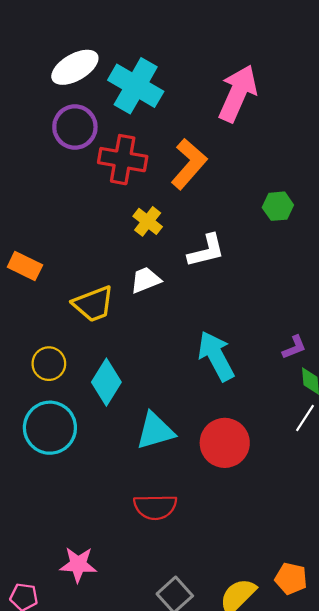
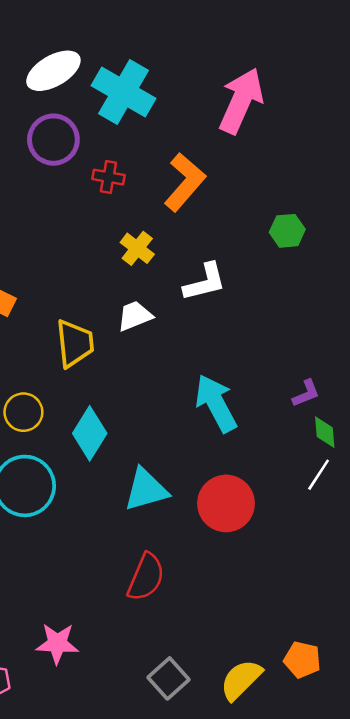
red cross: (123, 160) -> (108, 177), size x0.6
yellow trapezoid: (93, 304) -> (75, 343), turned -75
red semicircle: (155, 507) -> (146, 577), turned -66

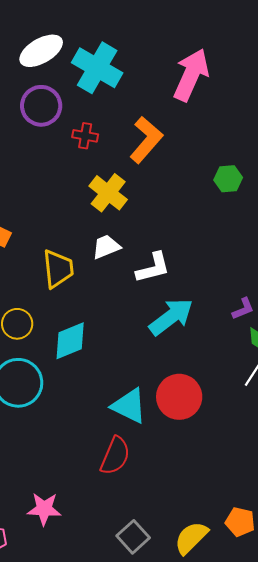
yellow cross: (137, 248) -> (108, 193), size x1.4
white L-shape: (205, 282) -> (153, 268), moved
cyan arrow: (216, 403) -> (171, 317), turned 81
cyan diamond: (90, 433) -> (70, 341), turned 36
cyan triangle: (146, 490) -> (129, 406), moved, turned 42

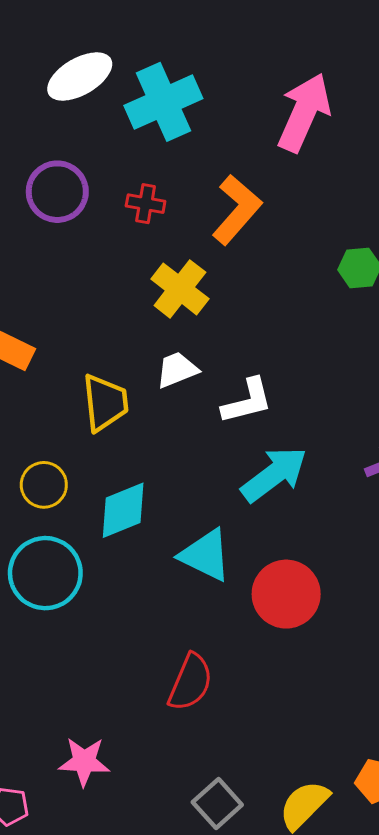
cyan cross: (97, 68) -> (163, 102), turned 36
purple circle: (41, 106) -> (57, 192), moved
cyan triangle: (129, 406) -> (205, 555), moved

